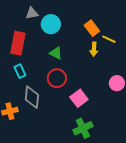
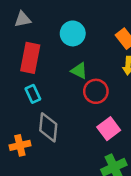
gray triangle: (32, 13) -> (23, 19), moved
red circle: (57, 78) -> (96, 91), moved

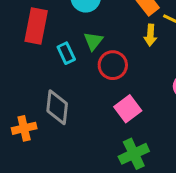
green triangle: (79, 71) -> (93, 41), turned 42
cyan rectangle: (33, 94) -> (66, 53), moved

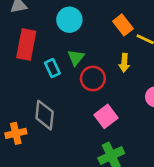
yellow arrow: (150, 35) -> (124, 63), moved

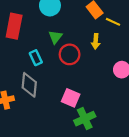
cyan rectangle: (52, 68) -> (36, 58), moved
pink square: (106, 116) -> (71, 98), moved, turned -30

